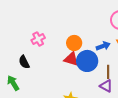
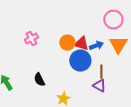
red triangle: (71, 59) -> (81, 44), moved
black semicircle: (24, 62) -> (39, 80), moved

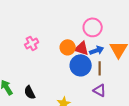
pink circle: (113, 20) -> (93, 27), moved
brown line: (101, 72) -> (100, 68), moved
black semicircle: (39, 80) -> (30, 92), moved

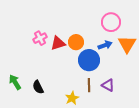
pink circle: (93, 27) -> (111, 22), moved
red triangle: (82, 48) -> (58, 43), moved, turned -35
brown line: (100, 68) -> (89, 85), moved

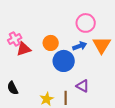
red triangle: (58, 43) -> (24, 49), moved
brown line: (89, 85) -> (66, 98), moved

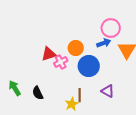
pink cross: (15, 39) -> (61, 62), moved
blue arrow: (80, 46) -> (104, 43), moved
brown line: (66, 98) -> (80, 95), moved

